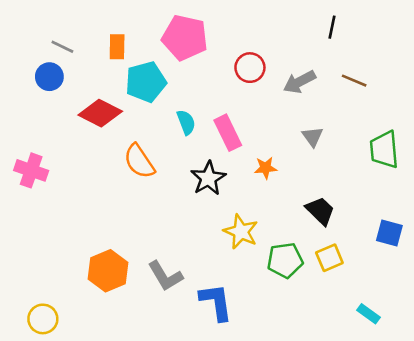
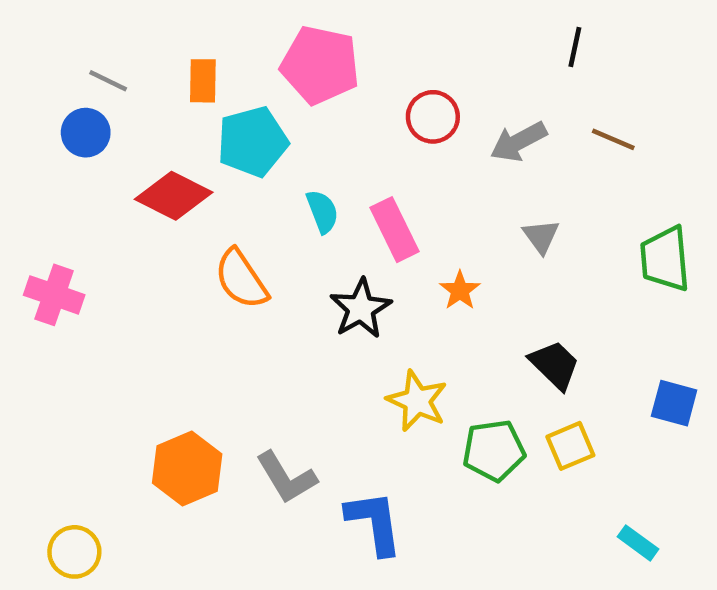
orange star: (266, 168) -> (460, 290), turned -30

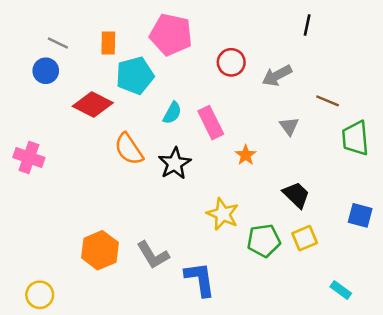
brown line: (613, 139) -> (328, 101), moved
cyan semicircle: (322, 212) -> (172, 113), turned 50
black star: (361, 308) -> (175, 163), moved

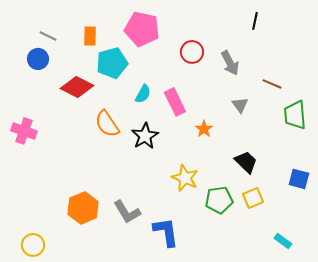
gray arrow: (277, 76) -> (230, 63), turned -90

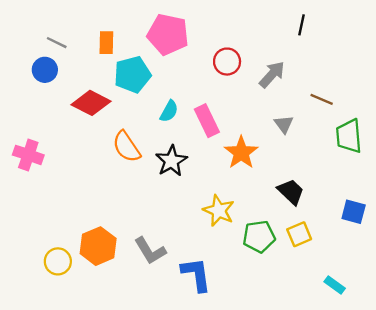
gray arrow: (230, 63) -> (272, 75), turned -110
orange star: (204, 129) -> (241, 153), size x1.6
yellow circle: (33, 245) -> (58, 261), moved

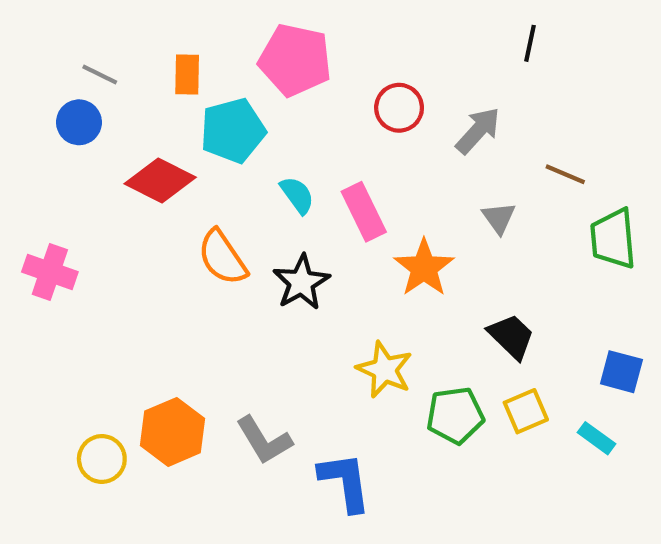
cyan semicircle: (169, 111) -> (297, 195), turned -65
cyan rectangle: (335, 285) -> (596, 438), moved

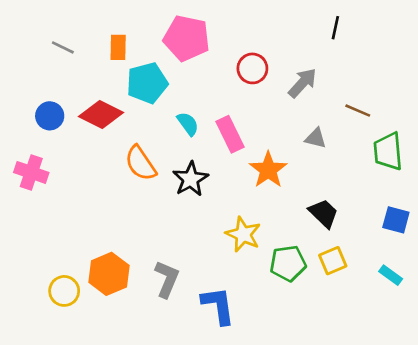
blue circle: (79, 122) -> (50, 116), moved
gray triangle: (499, 218) -> (316, 138), turned -40
blue square: (621, 372) -> (396, 220), moved
cyan rectangle: (596, 438) -> (391, 275), moved
gray L-shape: (264, 440) -> (167, 279), turned -126

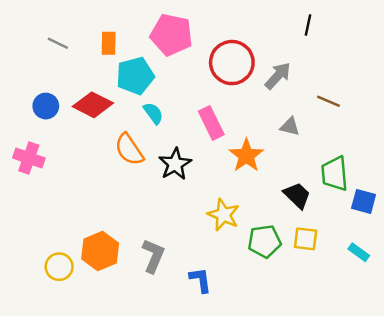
red circle: (252, 68) -> (232, 63), size x1.6
cyan semicircle: (188, 124) -> (153, 113), moved
green trapezoid: (388, 151) -> (335, 174), moved
yellow square: (333, 261) -> (306, 239), turned 30
blue L-shape: (218, 305) -> (200, 280), size x0.7

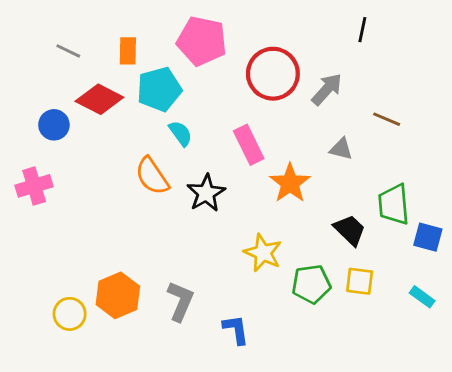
red diamond: (93, 105) -> (99, 99), moved
pink cross: (29, 158) -> (34, 186), turned -36

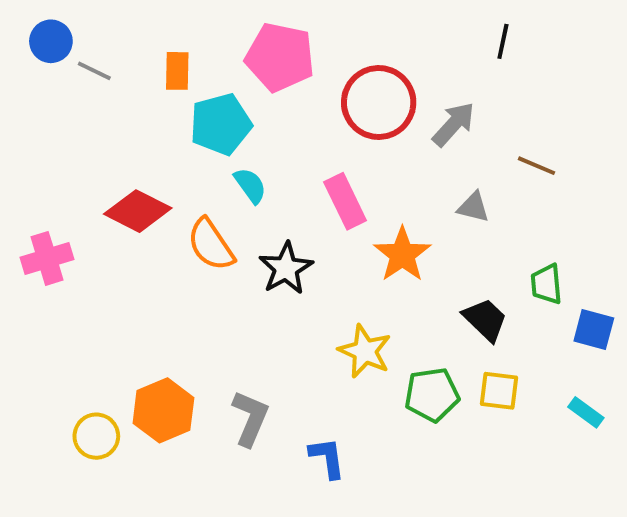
red diamond: (99, 99) -> (138, 211), moved
blue circle: (54, 125) -> (51, 41), moved
green trapezoid: (394, 204) -> (546, 284), size x0.7

